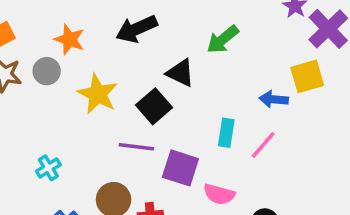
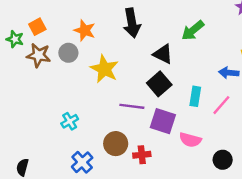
black arrow: (136, 29) -> (132, 23), turned -76
black square: (154, 106) -> (159, 84), moved

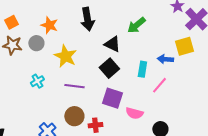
cyan rectangle: (195, 96) -> (142, 69), moved
purple line: (132, 106) -> (74, 86), moved
cyan cross: (70, 121) -> (37, 81), moved

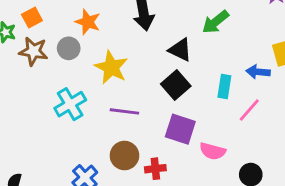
cyan cross: (37, 81) -> (70, 104), size x1.5

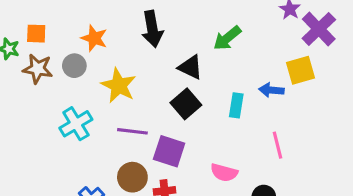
orange square: (32, 18) -> (36, 34), turned 30
pink line: (249, 110) -> (278, 145), moved, turned -55
purple square: (180, 129) -> (169, 151), moved

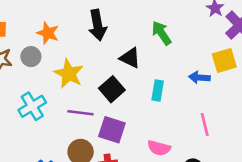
green arrow: (227, 38) -> (162, 33), turned 95
black square: (186, 104) -> (112, 89), moved
cyan rectangle: (236, 105) -> (158, 91), moved

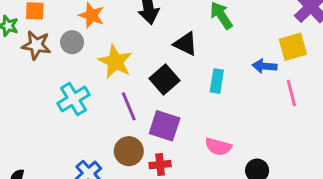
purple line: (81, 113) -> (129, 106), turned 60
pink line: (205, 125) -> (291, 93), moved

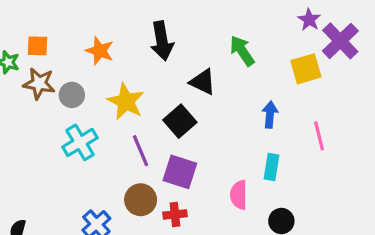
gray circle: (72, 42) -> (72, 95), moved
yellow square: (293, 47) -> (306, 69), moved
blue arrow: (265, 66) -> (270, 115), moved, turned 90
cyan rectangle: (217, 81) -> (272, 167), moved
pink semicircle: (218, 147) -> (239, 195), turned 75

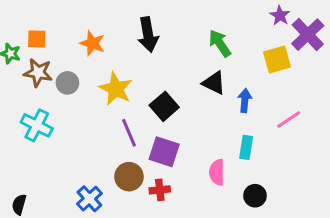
black triangle: (203, 82) -> (214, 83), moved
pink line: (319, 136) -> (289, 120), turned 70
cyan cross: (80, 142) -> (37, 125), moved, turned -32

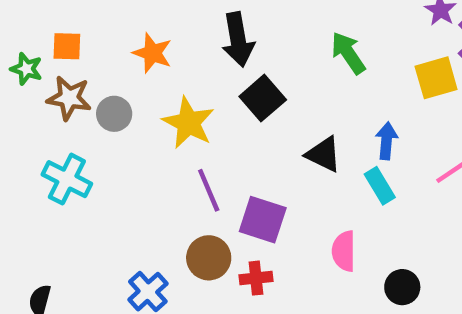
black triangle: (214, 83) -> (323, 154), moved
black square: (164, 106) -> (263, 98), moved
cyan rectangle: (246, 147) -> (380, 186), moved, turned -40

